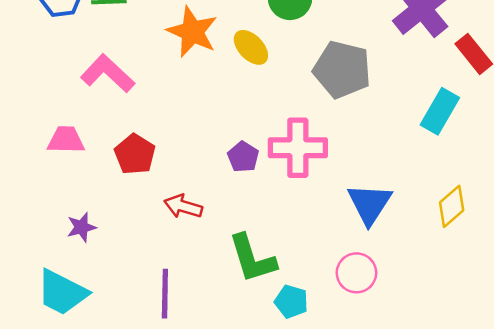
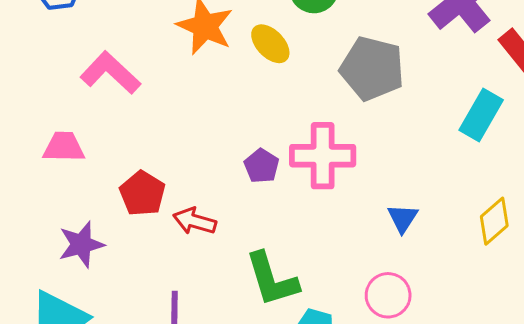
red pentagon: (135, 154) -> (142, 194), moved
blue triangle: (370, 204) -> (403, 218), size x0.6
purple star: (82, 227) -> (81, 244), size x1.4

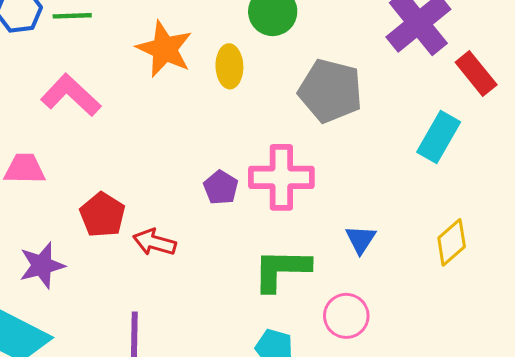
yellow ellipse: (270, 44) -> (229, 66), turned 42
green L-shape: (272, 279) -> (281, 270), moved, turned 108

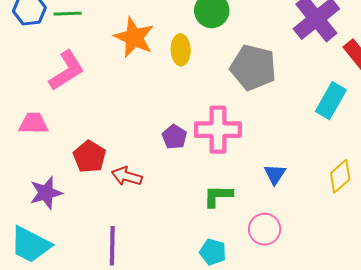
pink L-shape: (71, 95) -> (67, 71), turned 105
green L-shape: (281, 270) -> (218, 196), size x0.7

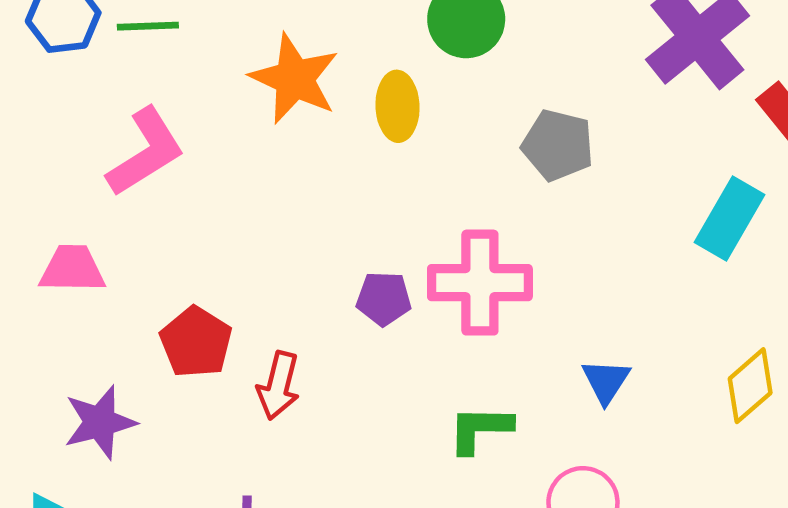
gray pentagon: (253, 67) -> (558, 145), size x0.7
purple pentagon: (174, 137) -> (384, 299), turned -30
red arrow: (127, 176) -> (278, 386), turned -92

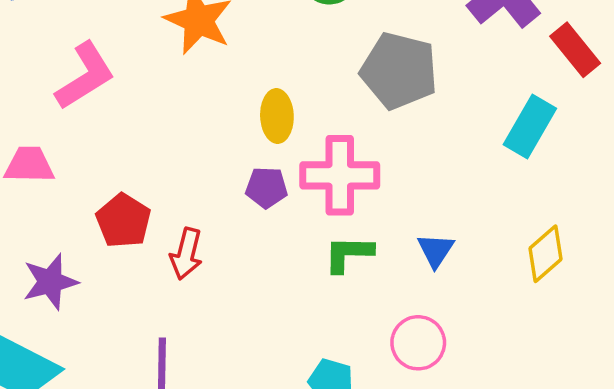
yellow ellipse: (398, 106) -> (277, 116), moved
gray pentagon: (558, 145) -> (399, 71), size x1.4
green L-shape: (480, 429) -> (348, 254), moved

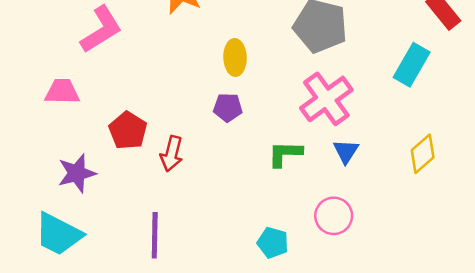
pink cross: (340, 175) -> (326, 99), moved, turned -36

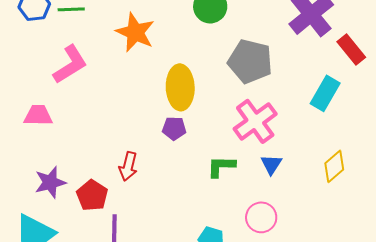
yellow ellipse: (235, 58) -> (180, 87), size x1.5
red pentagon: (128, 131) -> (92, 195), moved

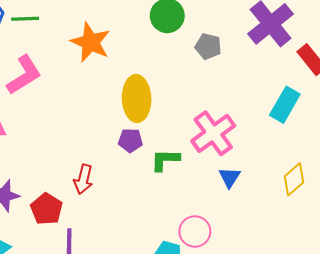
gray pentagon: (250, 61) -> (208, 46), moved, size x0.6
green L-shape: (221, 166) -> (165, 160), moved
pink circle: (261, 217) -> (195, 231), moved

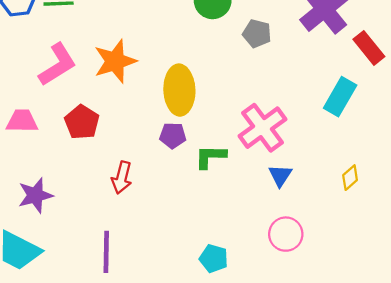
orange star: (91, 42) -> (115, 61), moved, turned 30
yellow diamond: (294, 179) -> (350, 178), size x0.7
red pentagon: (47, 209) -> (82, 122), moved
pink circle: (195, 231) -> (286, 234), moved

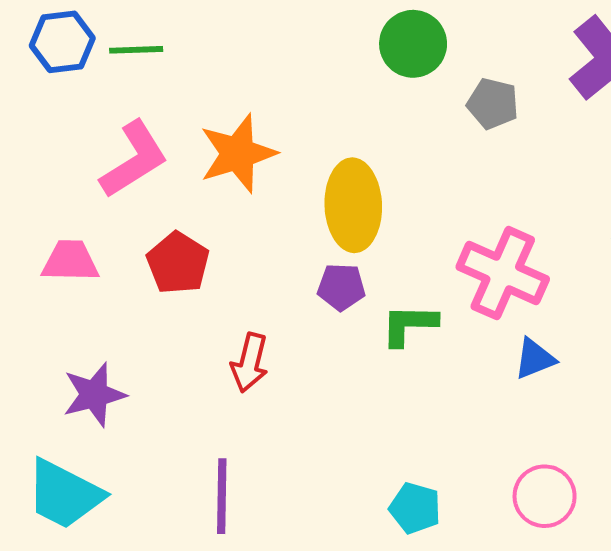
pink cross: (263, 128) -> (503, 273), turned -30
blue triangle: (280, 175) -> (535, 359), turned 35
pink circle: (286, 234) -> (545, 496), moved

